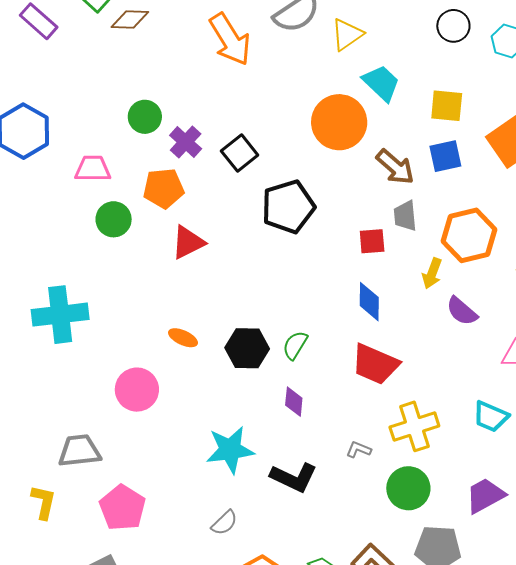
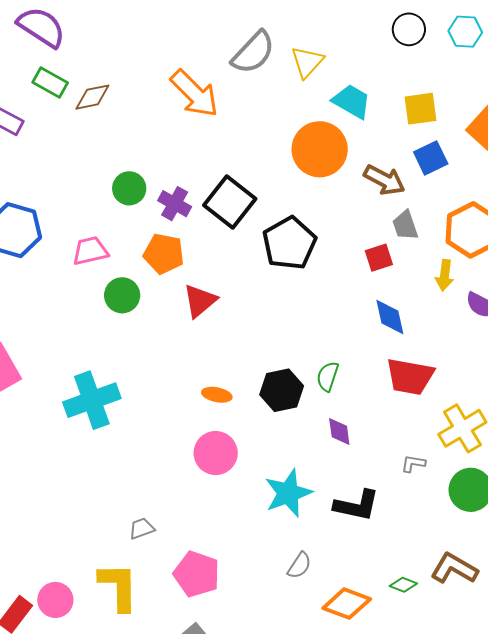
black square: (240, 153) -> (230, 202), size x1.4
orange pentagon: (164, 188) -> (164, 254), turned 30
pink circle: (137, 390) -> (216, 453), moved
gray trapezoid: (79, 451) -> (142, 528), size x0.6
yellow L-shape: (43, 502) -> (118, 587), size x1.5

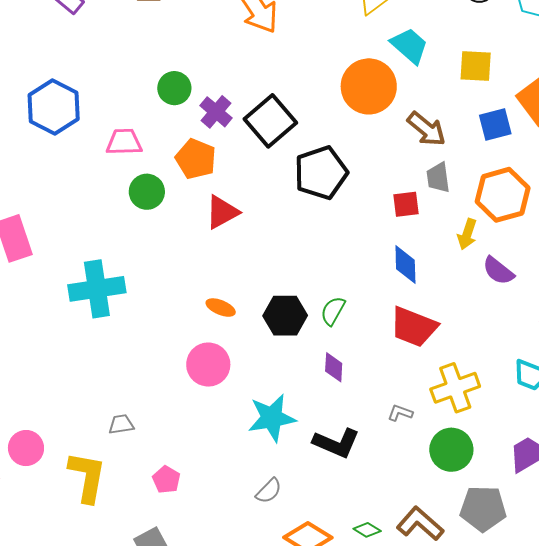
blue square: (431, 158) -> (495, 125), moved
pink pentagon: (197, 574) -> (166, 480), size x0.6
pink circle: (55, 600) -> (26, 448), moved

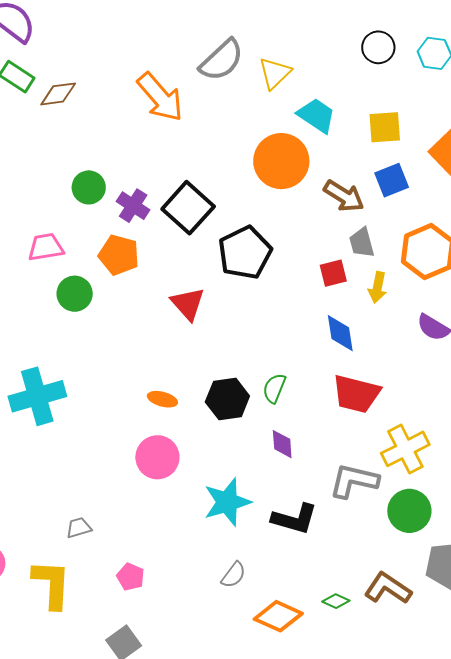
blue square: (495, 125) -> (392, 180), moved
red triangle: (222, 212) -> (188, 304), moved, turned -36
yellow arrow: (467, 234) -> (378, 287), moved
gray L-shape: (400, 413) -> (354, 481), size x2.0

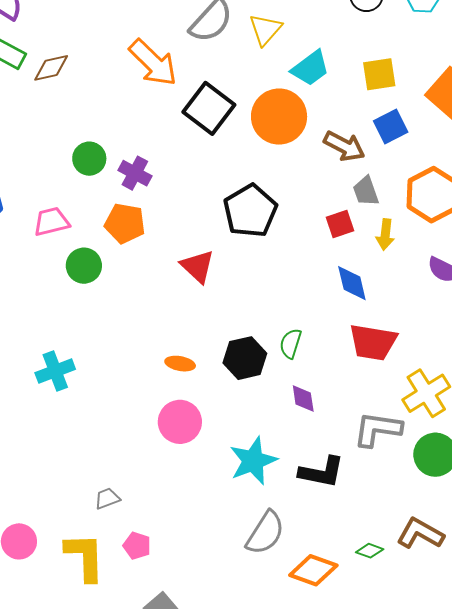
cyan trapezoid: (316, 115) -> (310, 68), turned 114
black square: (188, 208) -> (209, 108), moved
cyan cross: (37, 396) -> (55, 371), size x0.7
gray semicircle: (234, 575) -> (265, 533), size x1.6
pink pentagon: (131, 577) -> (137, 546), moved

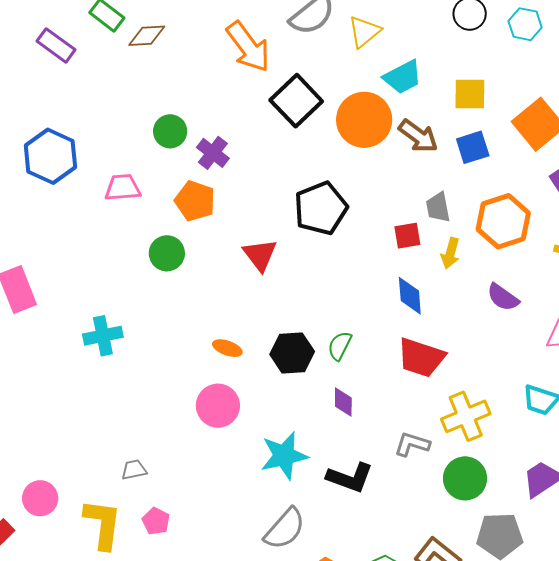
brown arrow: (344, 146) -> (418, 136), moved
green circle: (84, 266) -> (167, 253), moved
gray L-shape: (378, 429) -> (412, 444), size x0.7

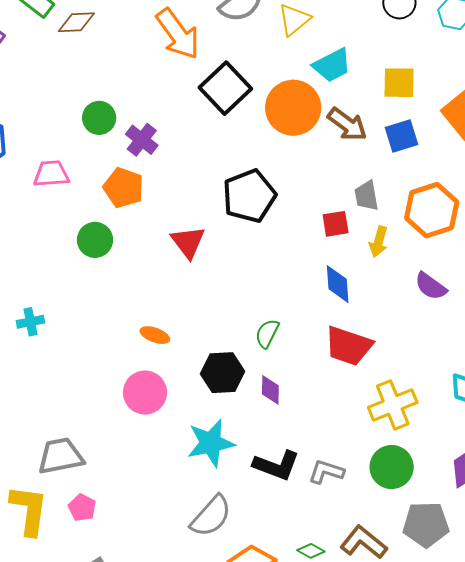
cyan cross: (103, 336) -> (30, 322), size x0.7
black hexagon: (292, 353) -> (222, 373), moved
gray L-shape: (412, 444) -> (326, 472), moved
gray trapezoid: (134, 470) -> (61, 456), size x1.8

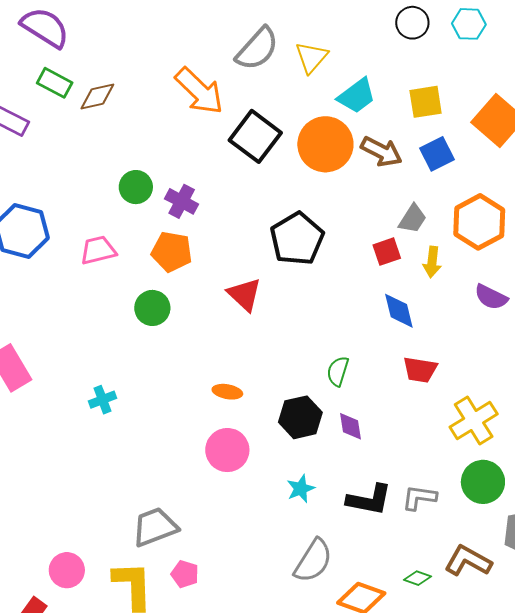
gray trapezoid: (367, 196) -> (413, 219), turned -128
red trapezoid: (349, 346) -> (420, 370), size x0.7
cyan star: (211, 443) -> (301, 489), size x0.6

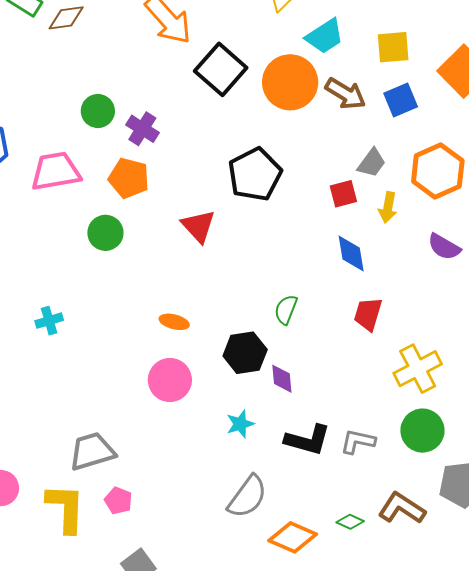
pink trapezoid: (98, 250) -> (56, 171), size x1.4
red trapezoid: (420, 370) -> (368, 314), turned 93
purple diamond: (351, 426) -> (282, 379), moved

